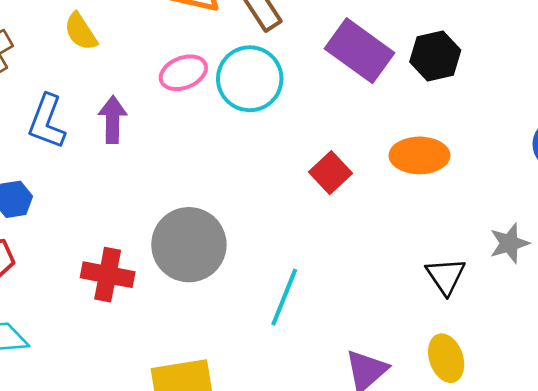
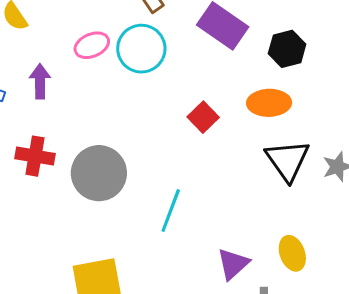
black hexagon: (435, 56) -> (287, 49), moved
red cross: (108, 275) -> (35, 156), moved
black triangle: (446, 276) -> (288, 160), moved, size x1.5

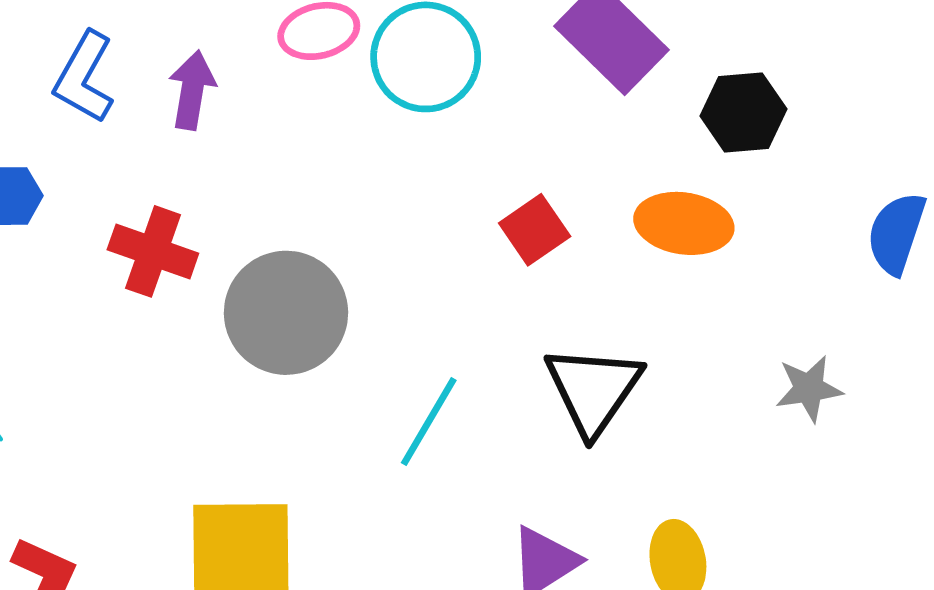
black triangle: (288, 160) -> (593, 390), moved

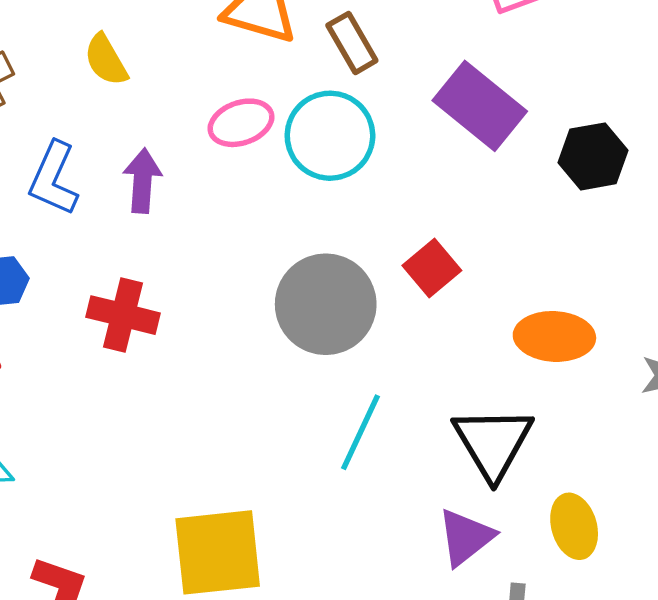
orange ellipse: (684, 223) -> (554, 336), moved
gray circle: (286, 313) -> (326, 304), moved
black triangle: (593, 390) -> (493, 443), moved

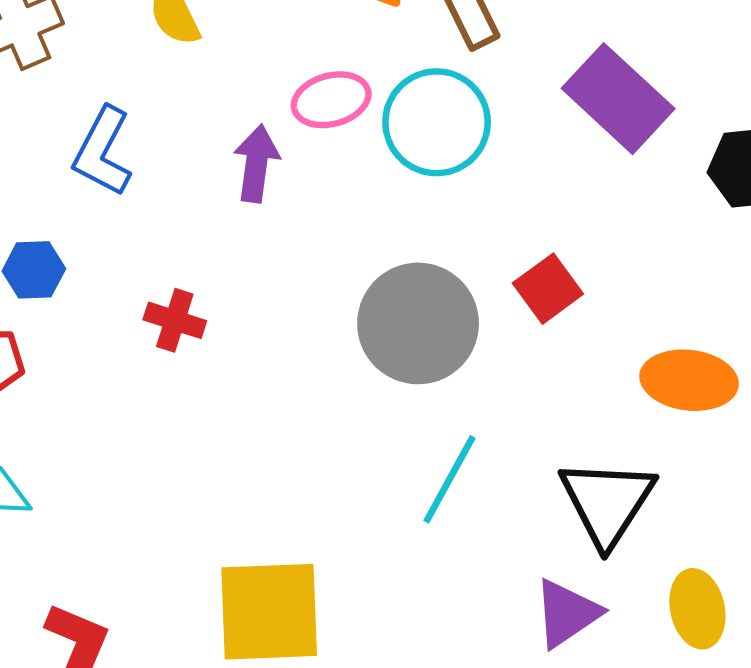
purple arrow: (142, 181) -> (256, 163), moved
red cross: (123, 315) -> (175, 320), size x0.7

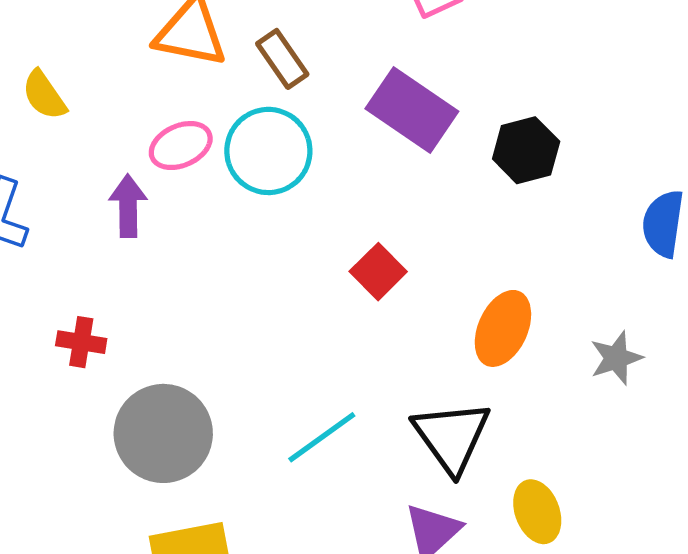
gray circle: (418, 323) -> (163, 433), moved
orange ellipse: (689, 380) -> (503, 328), turned -64
cyan line: (450, 479) -> (322, 437), turned 34

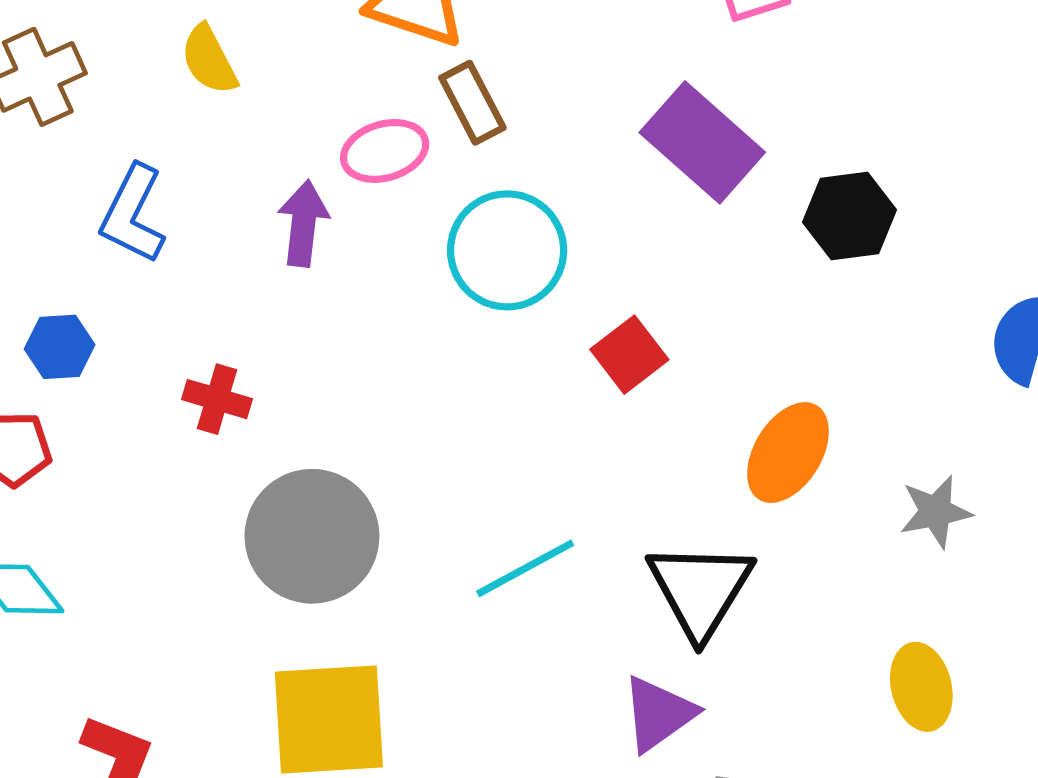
brown rectangle: (282, 59) -> (472, 103), moved
cyan circle: (268, 151) -> (507, 250), moved
yellow ellipse: (537, 512) -> (921, 687), moved

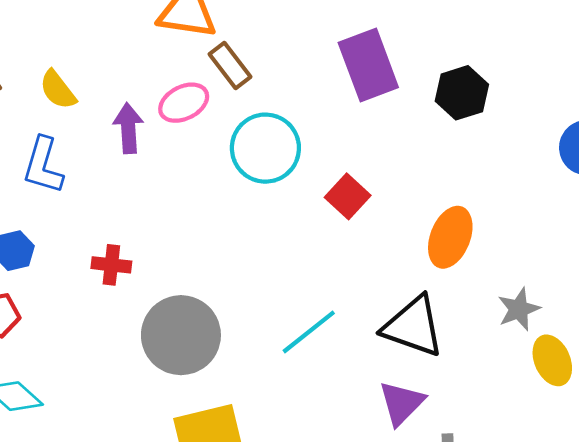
yellow semicircle: (209, 60) -> (58, 90), moved
purple rectangle: (702, 142) -> (368, 65), turned 38
purple arrow: (303, 223) -> (128, 128), moved
gray star: (936, 512) -> (519, 309), moved
black triangle: (700, 590) -> (413, 326), turned -32

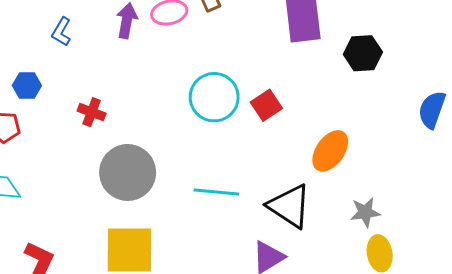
cyan circle: (265, 148) -> (214, 97), moved
blue L-shape: (43, 165) -> (61, 32), size x0.7
cyan line: (309, 332) -> (216, 192), turned 30

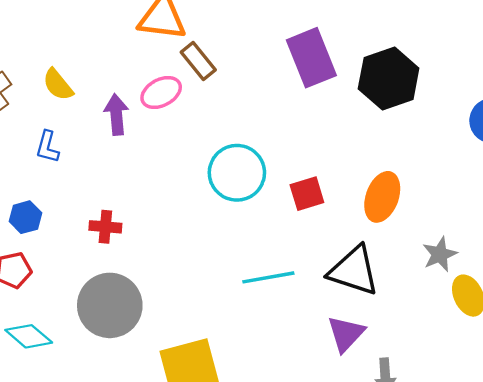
black hexagon: (363, 53) -> (389, 78), size x1.4
red square: (266, 105) -> (307, 194), moved, turned 32
gray circle: (128, 172) -> (110, 305), moved

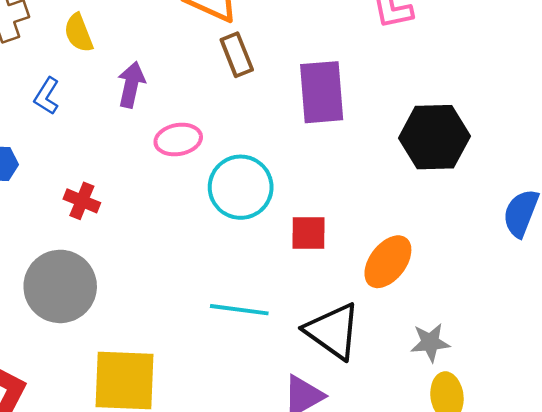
purple rectangle: (311, 58) -> (322, 92), moved
pink ellipse: (161, 92) -> (178, 140), moved

